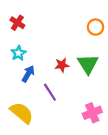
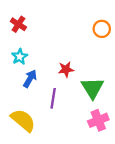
green triangle: (88, 64) -> (93, 88), moved
purple line: (50, 92) -> (53, 98), turned 42

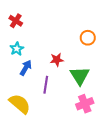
orange circle: (102, 29) -> (88, 38), moved

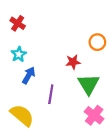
red star: (57, 60) -> (73, 62), moved
pink cross: (85, 104) -> (94, 115), turned -30

